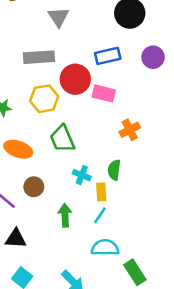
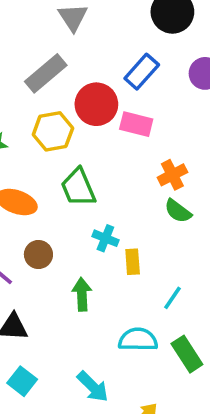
blue rectangle: (108, 56) -> (142, 72), turned -35
gray rectangle: (39, 57) -> (46, 73), turned -36
green semicircle: (114, 170) -> (178, 211), moved, turned -60
cyan line: (100, 215) -> (172, 298), moved
green rectangle: (135, 272) -> (187, 354), moved

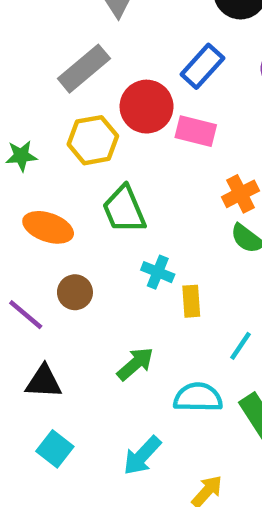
green arrow: (82, 294) -> (135, 364), moved, turned 52
cyan arrow: (93, 387) -> (142, 456), turned 88

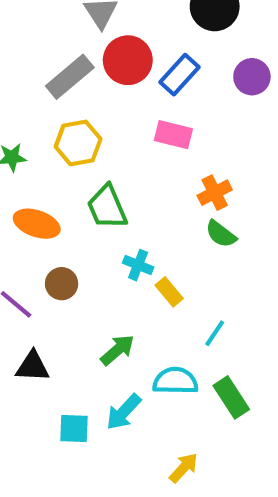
red circle: (147, 107) -> (128, 60), moved
yellow rectangle: (191, 301) -> (169, 292), turned -36
cyan square: (55, 449) -> (74, 429), moved, turned -36
cyan arrow: (142, 456) -> (124, 412), moved

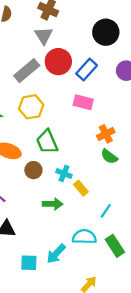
brown circle: (62, 284) -> (33, 170), moved
green arrow: (117, 350) -> (53, 204), moved, turned 42

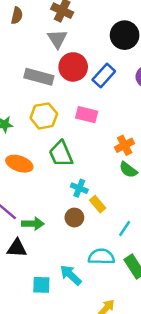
gray rectangle: (27, 71) -> (39, 77), turned 55
pink rectangle: (83, 102) -> (87, 115), moved
brown circle: (33, 170) -> (74, 218), moved
green arrow: (53, 204) -> (33, 224), moved
cyan arrow: (56, 254) -> (71, 275), turned 90

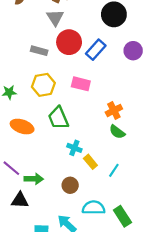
gray rectangle: (39, 77) -> (39, 51), size x0.7
brown circle: (74, 218) -> (70, 185), moved
cyan line: (125, 229) -> (114, 170), moved

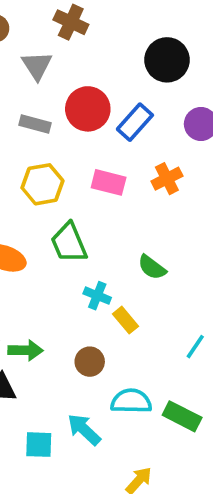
gray triangle: (55, 18) -> (37, 66), moved
orange cross: (114, 110) -> (167, 179), moved
green semicircle: (117, 132) -> (152, 267), moved
cyan line: (114, 170) -> (195, 347), moved
green rectangle: (122, 216) -> (182, 416), turned -30

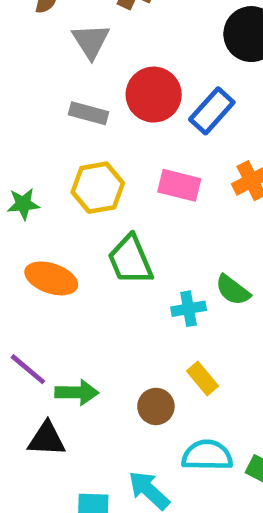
cyan cross: (97, 296) -> (189, 309), moved, turned -32
yellow rectangle: (126, 320) -> (202, 379), moved

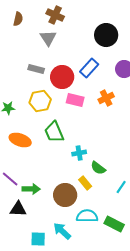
gray triangle: (91, 41) -> (48, 38), moved
red circle: (154, 95) -> (62, 77), moved
green semicircle: (233, 290) -> (98, 168), moved
brown circle: (156, 406) -> (65, 195), size x1.5

